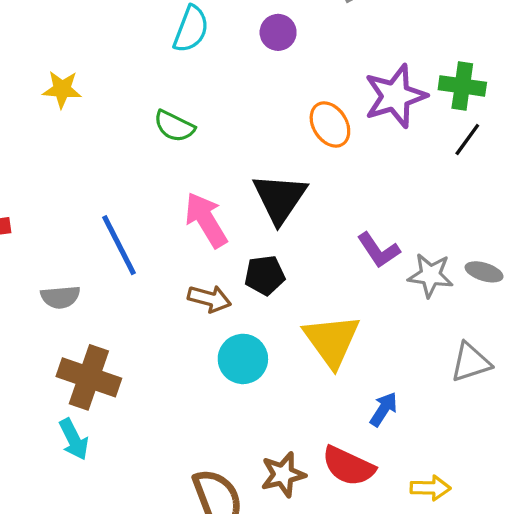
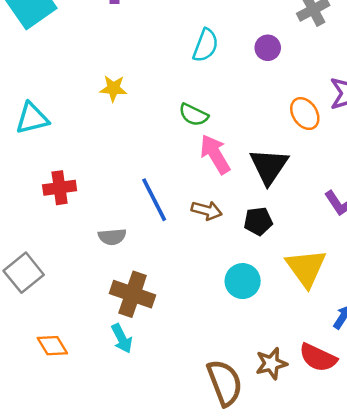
pink arrow: (206, 220) -> (215, 154), moved
brown arrow: (209, 299) -> (207, 210), moved

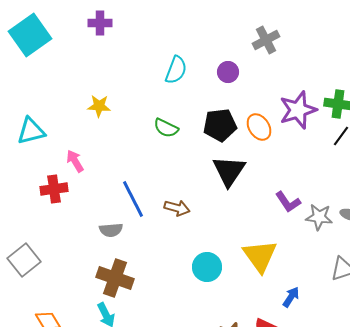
pink arrow: (215, 154) -> (75, 161), moved, size x0.7
black pentagon: (258, 221) -> (220, 125), moved, size x1.4
gray semicircle: (112, 237) -> (111, 230), moved

